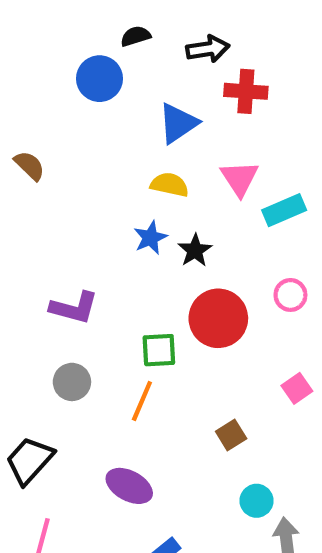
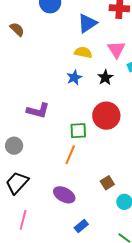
brown semicircle: (30, 166) -> (17, 29), moved
black star: (195, 250) -> (105, 77), moved
gray circle: (72, 382) -> (14, 146), moved
brown square: (231, 435) -> (107, 183), moved

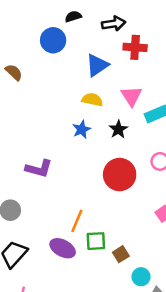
green square: (78, 131) -> (96, 241), moved
purple ellipse: (64, 195) -> (63, 248), moved

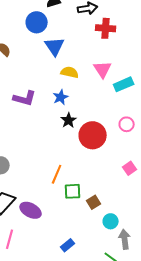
blue triangle: (97, 65) -> (55, 46), moved, turned -30
black star: (118, 129) -> (69, 120), moved
purple L-shape: (39, 169) -> (25, 98), moved
purple ellipse: (63, 248) -> (31, 210), moved

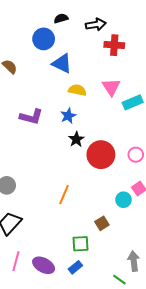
blue triangle: (55, 46) -> (62, 63), turned -30
pink circle: (127, 124) -> (136, 155), moved
green square: (73, 191) -> (80, 244), moved
purple ellipse: (31, 210) -> (44, 265), moved
cyan circle: (111, 221) -> (123, 200), moved

